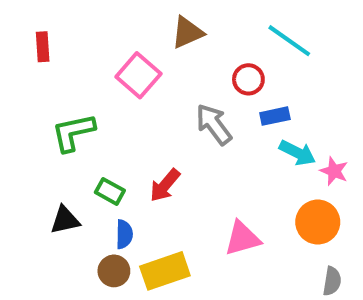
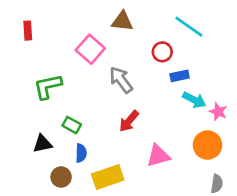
brown triangle: (187, 33) -> (122, 21), turned 30
gray arrow: (214, 124) -> (121, 80), moved
red arrow: (165, 185) -> (129, 121), moved
brown circle: (114, 271) -> (61, 177), moved

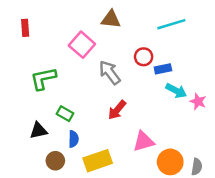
cyan line: (189, 27) -> (171, 24), turned -52
red circle: (162, 52) -> (144, 57), moved
orange circle: (207, 145) -> (170, 162), moved

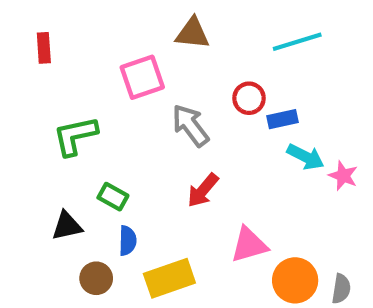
pink square: (82, 45) -> (142, 77), turned 30

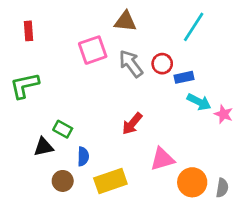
cyan line: (297, 42) -> (194, 27), turned -40
gray arrow: (190, 125) -> (131, 64), moved
green L-shape: (75, 136) -> (24, 85), moved
green rectangle: (113, 197) -> (63, 129), moved

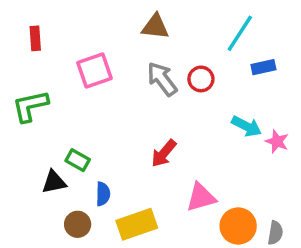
pink square: (93, 50) -> (94, 71), moved
blue rectangle: (184, 77) -> (263, 67), moved

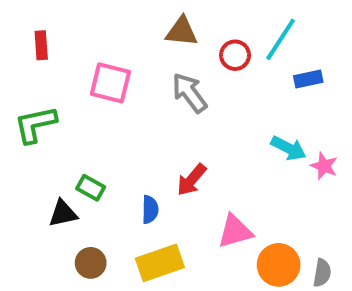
pink square: (94, 71) -> (110, 83), turned 33
red circle: (201, 79) -> (235, 55), moved
blue semicircle: (103, 194) -> (150, 209), moved

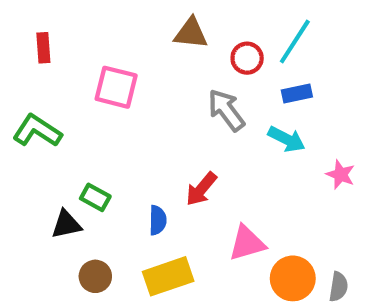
blue rectangle: (308, 79) -> (297, 93), moved
gray arrow: (190, 93) -> (226, 110), moved
green L-shape: (35, 124) -> (37, 131), turned 45
cyan arrow: (288, 148) -> (287, 139), moved

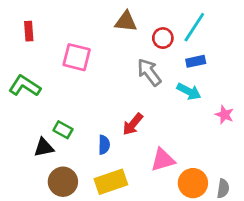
brown circle: (95, 276) -> (63, 182), size x1.4

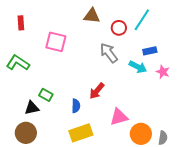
blue rectangle: (196, 61) -> (150, 51), moved
pink star: (224, 115) -> (163, 72), moved
brown circle: (63, 182) -> (26, 133), moved

